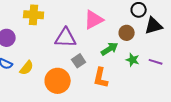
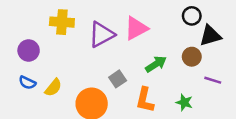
brown circle: (127, 33) -> (192, 57), moved
purple triangle: (66, 38) -> (101, 34), moved, turned -30
green star: (133, 60) -> (184, 102), moved

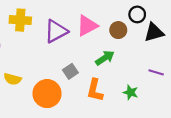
brown circle: (192, 57) -> (118, 30), moved
yellow semicircle: (53, 88) -> (12, 79), turned 66

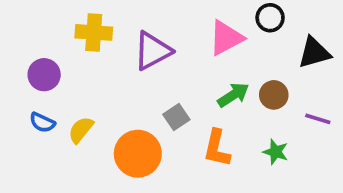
black circle: (137, 14) -> (270, 18), moved
pink triangle: (87, 26) -> (226, 38), moved
brown circle: (118, 30) -> (274, 95), moved
yellow semicircle: (12, 79) -> (81, 130), turned 114

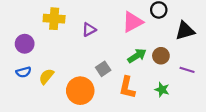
purple triangle: (152, 51) -> (89, 30), size x0.6
blue semicircle: (42, 122) -> (24, 72), turned -40

